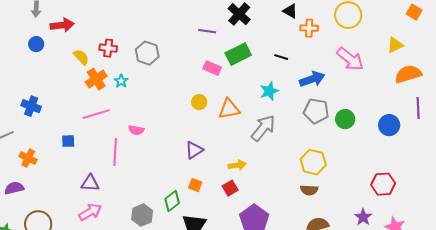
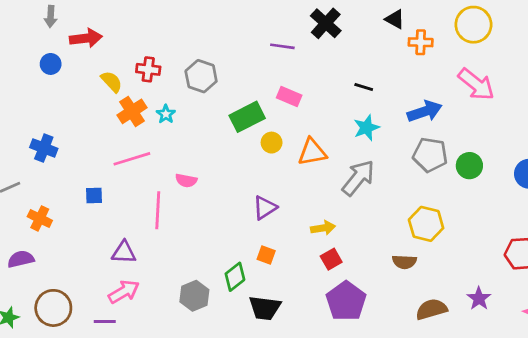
green rectangle: (238, 54) -> (247, 117), moved
black line: (281, 57) -> (364, 87), moved
red square: (230, 188) -> (331, 259), moved
brown semicircle: (309, 190) -> (404, 262), moved
purple star: (363, 217) -> (479, 298), moved

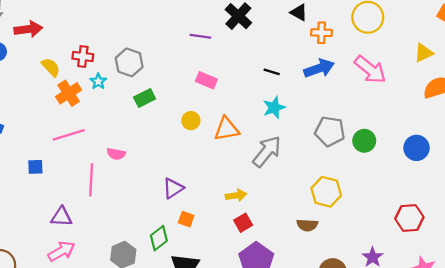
blue arrow: (425, 111) -> (319, 68), moved
cyan star: (166, 114) -> (98, 81), moved
green rectangle: (247, 117) -> (145, 98), moved, size x0.7
purple triangle: (265, 208) -> (173, 188), moved

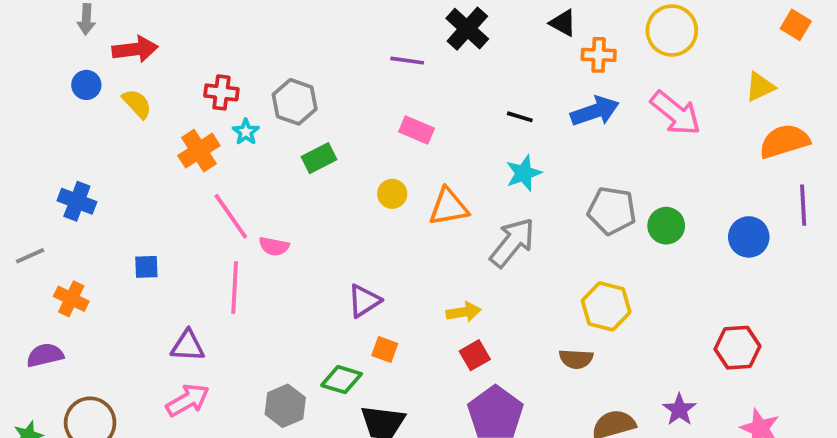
yellow semicircle: (51, 67) -> (137, 104), moved
pink line: (69, 135) -> (231, 216), moved, turned 72
green diamond: (159, 238) -> (342, 380), turned 55

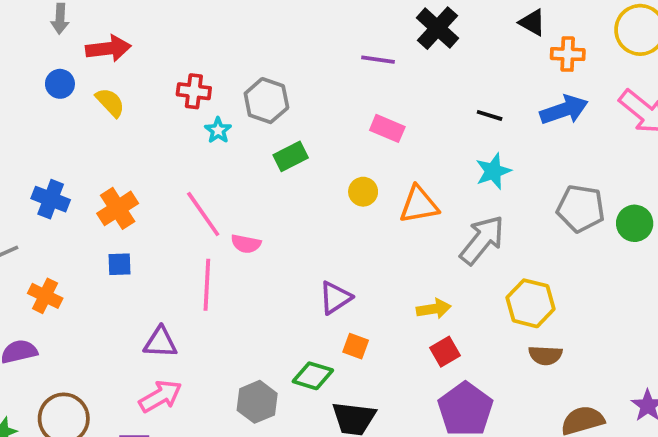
orange cross: (199, 151) -> (118, 208), moved
yellow hexagon: (606, 306) -> (530, 303), moved

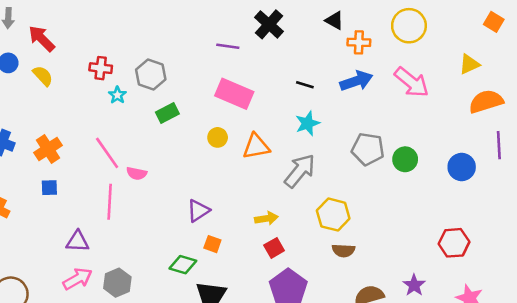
red arrow: (108, 48) -> (42, 39), turned -128
pink rectangle: (387, 128) -> (234, 94), size x1.6
gray hexagon: (257, 402) -> (117, 283), moved

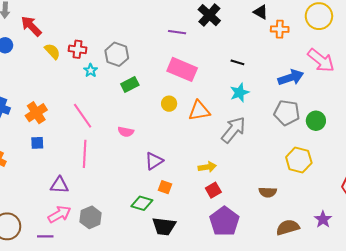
yellow semicircle: (43, 76) -> (52, 51), moved
blue arrow: (356, 81) -> (291, 77), moved
pink semicircle: (137, 173) -> (126, 132), moved
yellow hexagon: (333, 215) -> (299, 160), moved

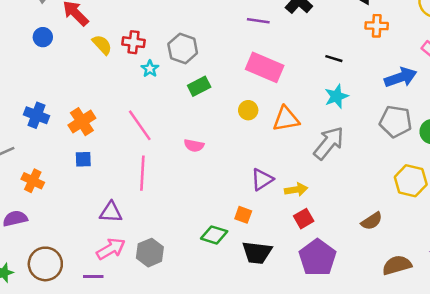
orange cross: (280, 29) -> (377, 26), moved
purple triangle: (154, 161) -> (262, 179), moved
brown semicircle: (268, 192) -> (372, 221), turned -36
black trapezoid: (164, 226) -> (257, 253), moved

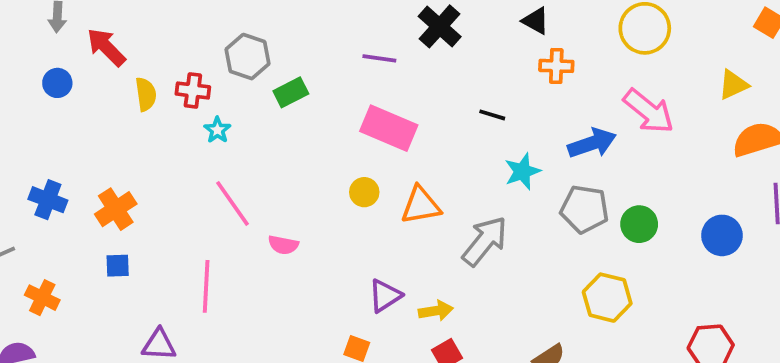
yellow semicircle: (102, 45) -> (146, 94), turned 35
gray hexagon: (183, 48) -> (248, 57), moved
green rectangle: (199, 86) -> (291, 92), moved
cyan star: (336, 96) -> (522, 171), moved
pink line: (140, 125) -> (232, 203), moved

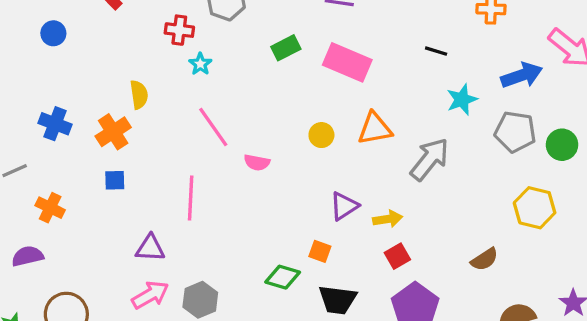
blue circle: (57, 83) -> (53, 33), moved
green rectangle: (291, 92) -> (286, 48), moved
yellow semicircle: (146, 94) -> (139, 95), moved
yellow circle: (364, 192) -> (321, 135), moved

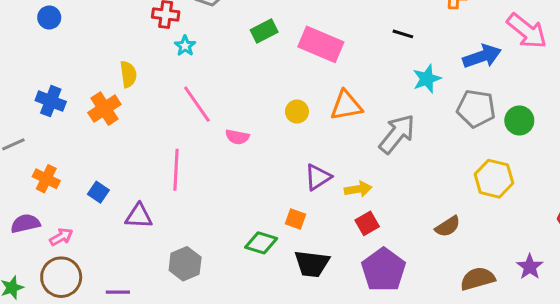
blue square: (115, 180) -> (98, 192), moved, turned 36
pink arrow: (150, 295) -> (61, 237), moved, size x0.7

